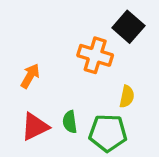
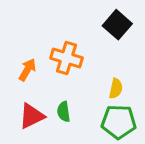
orange cross: (95, 55) -> (66, 58), moved
green pentagon: (108, 133) -> (119, 122), moved

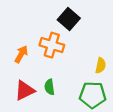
black square: (117, 25) -> (69, 19), moved
yellow semicircle: (116, 88) -> (101, 65), moved

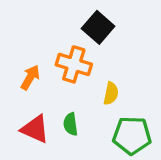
yellow semicircle: (101, 65) -> (111, 93), moved
red triangle: (25, 90) -> (35, 129), turned 50

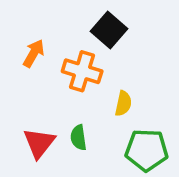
orange arrow: (30, 77) -> (34, 53), moved
red triangle: (35, 129) -> (39, 143), turned 44

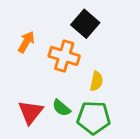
green semicircle: (78, 138) -> (61, 108), turned -42
green pentagon: (147, 150) -> (94, 118), moved

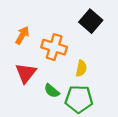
black square: (85, 24) -> (91, 21), moved
red triangle: (31, 112) -> (26, 73), moved

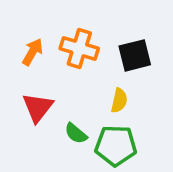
black square: (91, 21) -> (135, 55), moved, turned 35
orange cross: (54, 47) -> (79, 48), moved

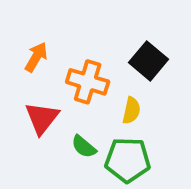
orange cross: (79, 48) -> (88, 82), moved
black square: (135, 55) -> (149, 61), turned -36

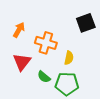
black square: (149, 61) -> (86, 23), moved, turned 30

